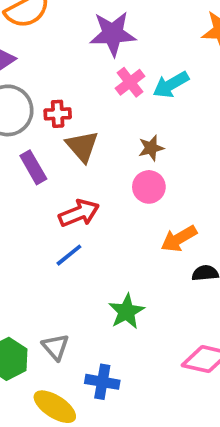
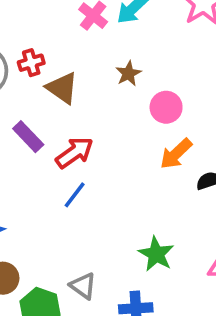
purple rectangle: (33, 167) -> (28, 137), moved
pink circle: (149, 187) -> (166, 107), moved
green star: (126, 312) -> (156, 254), moved

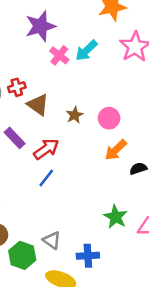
brown star: (128, 74) -> (75, 115), moved
green star: (156, 254) -> (116, 217), moved

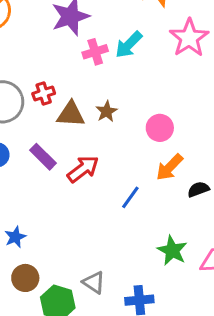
pink cross: (59, 55) -> (95, 52), turned 36
brown triangle: (38, 105) -> (71, 114), turned -30
brown star: (75, 115) -> (107, 111), moved
blue line: (46, 178) -> (130, 197), moved

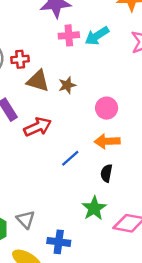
orange arrow: (169, 167) -> (107, 141), turned 30
black semicircle: (198, 189) -> (106, 173), moved, turned -72

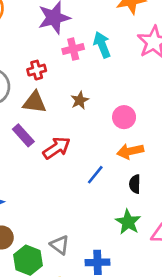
cyan arrow: (97, 36) -> (102, 45), turned 110
red cross: (20, 59) -> (37, 70), moved
brown triangle: (38, 81) -> (35, 102), moved

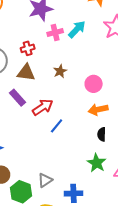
cyan arrow: (102, 45) -> (77, 29), turned 66
blue line: (95, 175) -> (57, 126), moved
gray triangle: (60, 245) -> (45, 180), turned 49

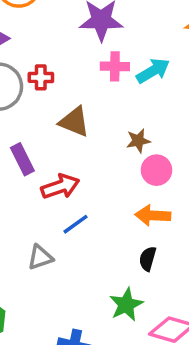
red cross: (28, 48) -> (41, 77), moved
brown star: (60, 71) -> (138, 141), moved
brown triangle: (26, 73) -> (74, 122), moved
gray triangle: (45, 180) -> (40, 257), moved

